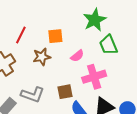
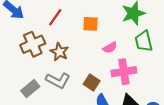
brown star: (42, 57) -> (59, 52), moved, turned 30
brown square: (65, 92) -> (92, 83), turned 35

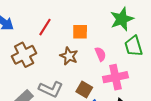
pink semicircle: (110, 48) -> (100, 54), turned -80
brown star: (59, 52) -> (69, 56), moved

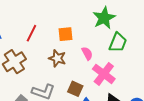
green trapezoid: (133, 46) -> (118, 42), turned -135
pink cross: (115, 77) -> (104, 74), turned -35

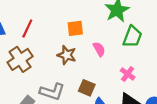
red line: (31, 33) -> (27, 28), moved
pink cross: (104, 74) -> (128, 74), moved, size x0.6

